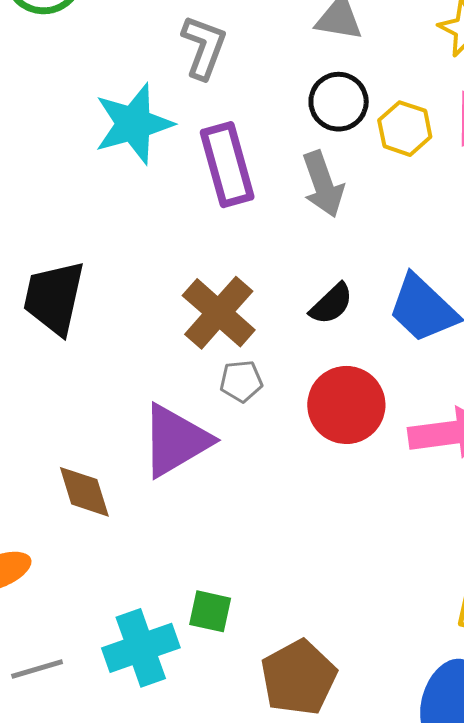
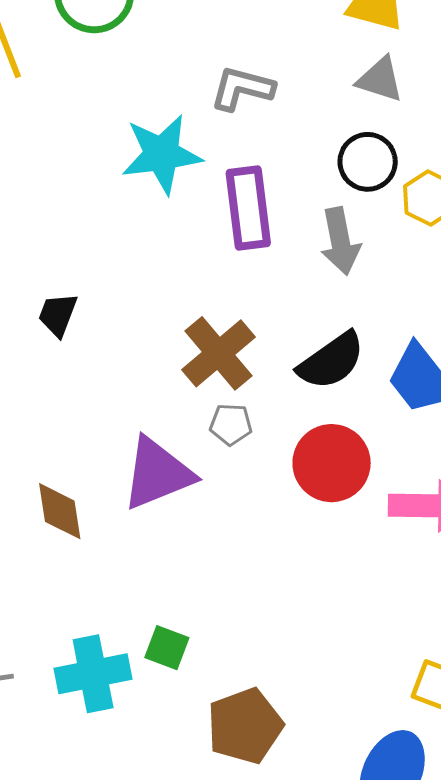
gray L-shape: (204, 47) -> (242, 88), turned -104
black trapezoid: (54, 298) -> (58, 315), size x0.6
black semicircle: (331, 304) -> (331, 361), size x1.5

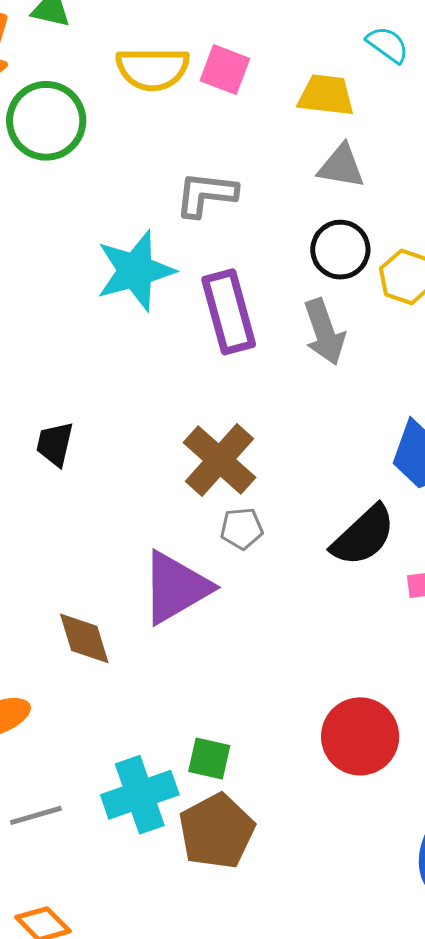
black semicircle: (331, 361) -> (363, 536), moved
red circle: (332, 463) -> (360, 736), moved
brown pentagon: (245, 726) -> (217, 831), moved

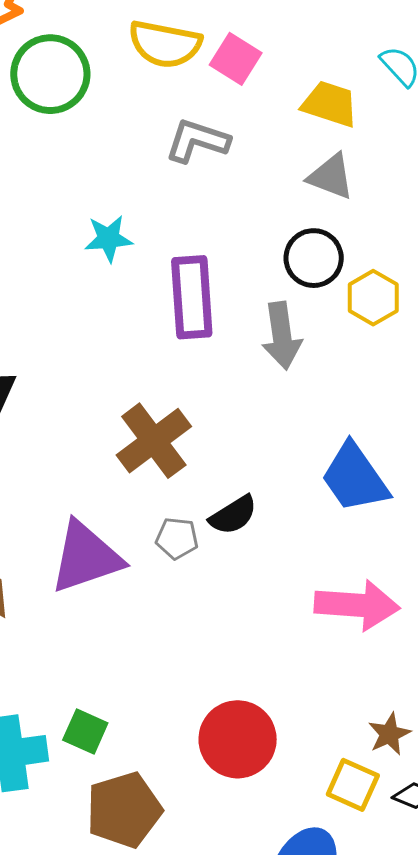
gray L-shape: (206, 194) -> (197, 141), moved
cyan star: (135, 271) -> (108, 239), size x0.6
gray pentagon: (242, 529) -> (177, 538), moved
black semicircle: (363, 536) -> (233, 515), moved, size x0.7
brown pentagon: (217, 831) -> (124, 810), moved

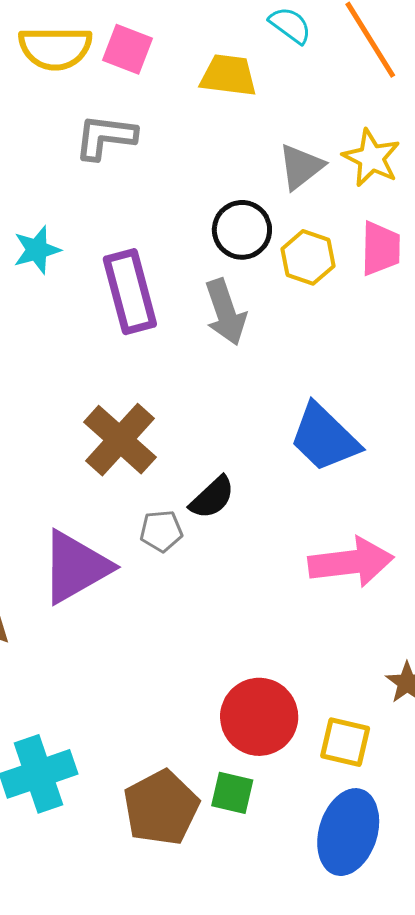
gray triangle: (331, 177) -> (301, 167), moved, turned -48
green square: (85, 731) -> (232, 793), moved
yellow square: (353, 785) -> (345, 742), moved

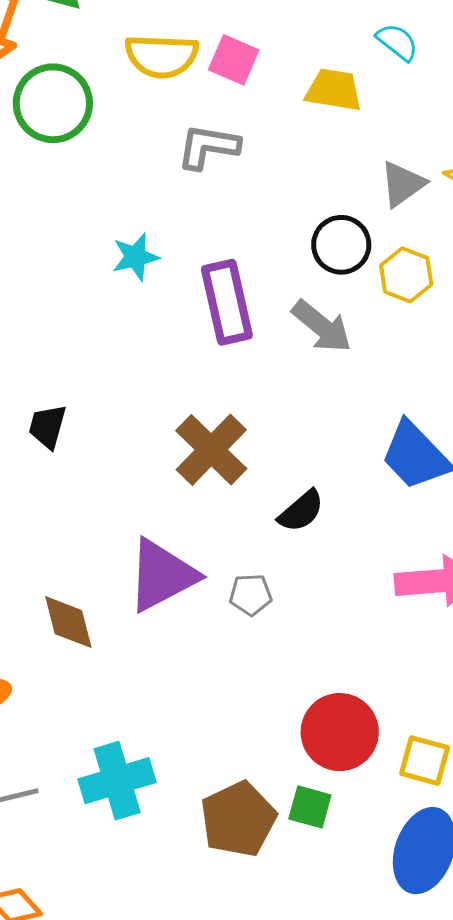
gray arrow: (226, 312) -> (322, 326), turned -34
gray pentagon: (161, 531) -> (251, 595), moved

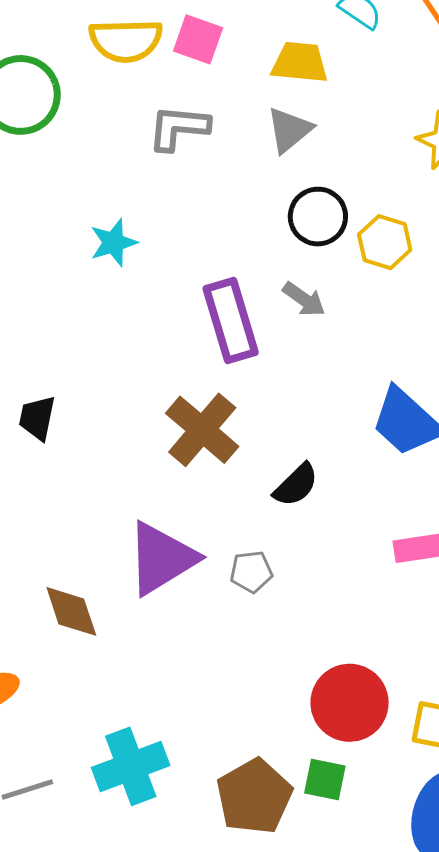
gray triangle: (402, 184) -> (289, 130), moved
purple rectangle: (227, 302) -> (231, 321), moved
gray arrow: (322, 326) -> (304, 299), size x0.7

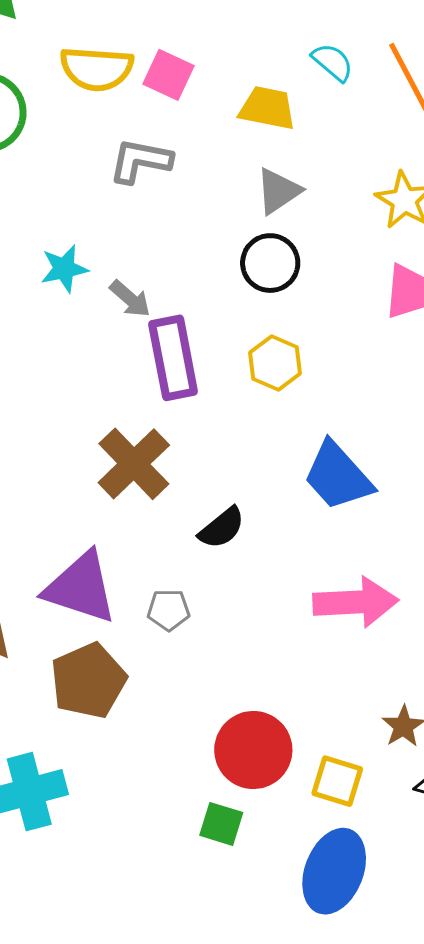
gray triangle: (289, 130) -> (278, 191), moved
yellow hexagon: (385, 242) -> (275, 363), moved
gray arrow: (304, 299) -> (130, 299), moved
purple triangle: (162, 558) -> (81, 588), turned 44
brown pentagon: (254, 796) -> (88, 681), moved

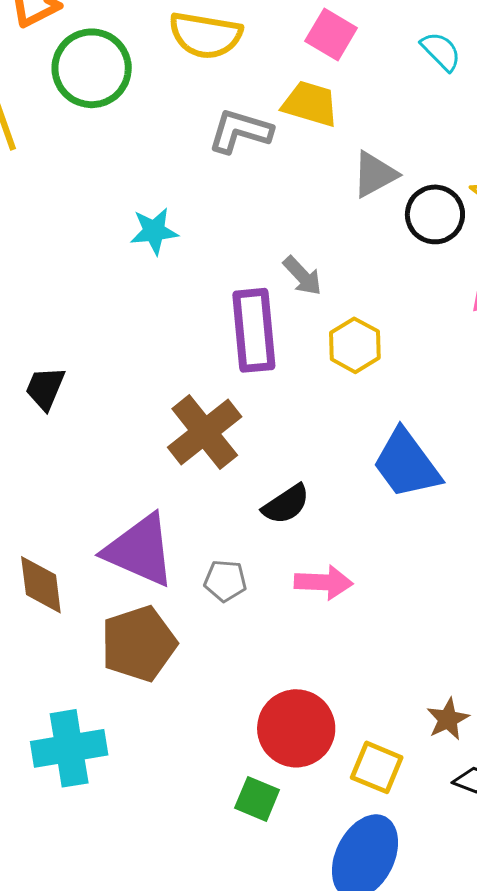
pink square: (169, 75) -> (331, 34), moved
yellow trapezoid: (267, 108) -> (310, 104), moved
black circle: (270, 263) -> (435, 214), moved
gray arrow: (130, 299) -> (302, 276), moved
pink arrow: (356, 602) -> (324, 582), moved, size x0.7

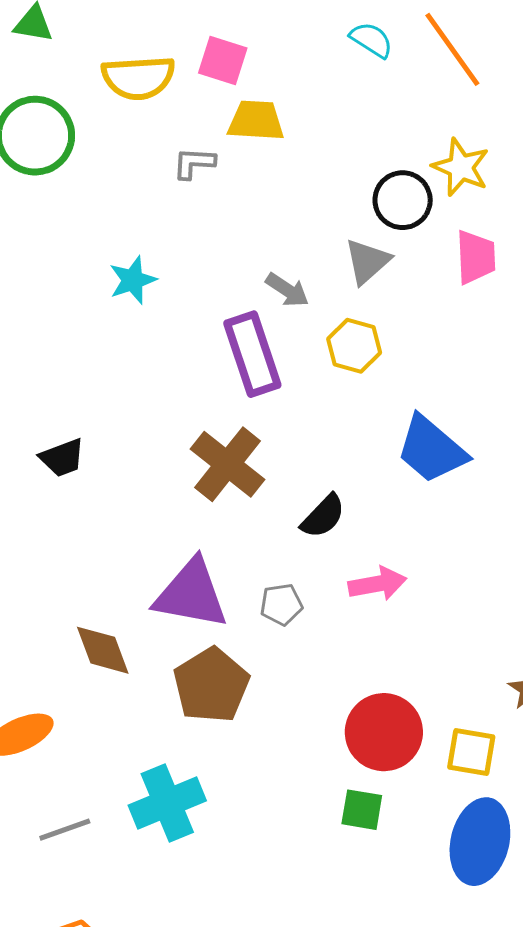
pink square: (331, 34) -> (223, 60), moved
gray L-shape: (240, 131) -> (194, 163), size x0.7
gray triangle: (375, 174) -> (367, 261), moved
black trapezoid: (45, 388) -> (62, 458), turned -120

